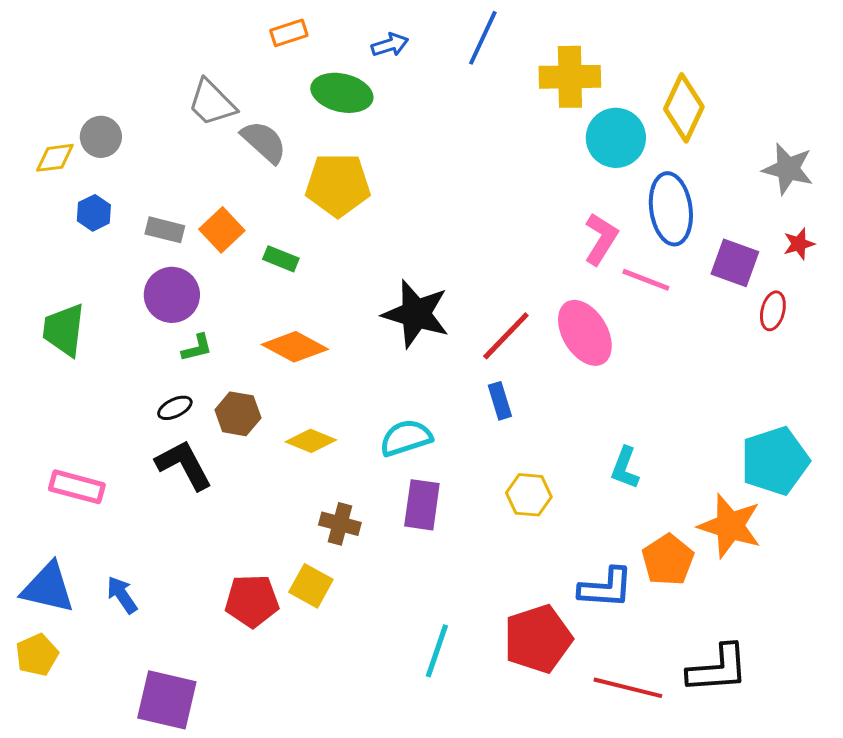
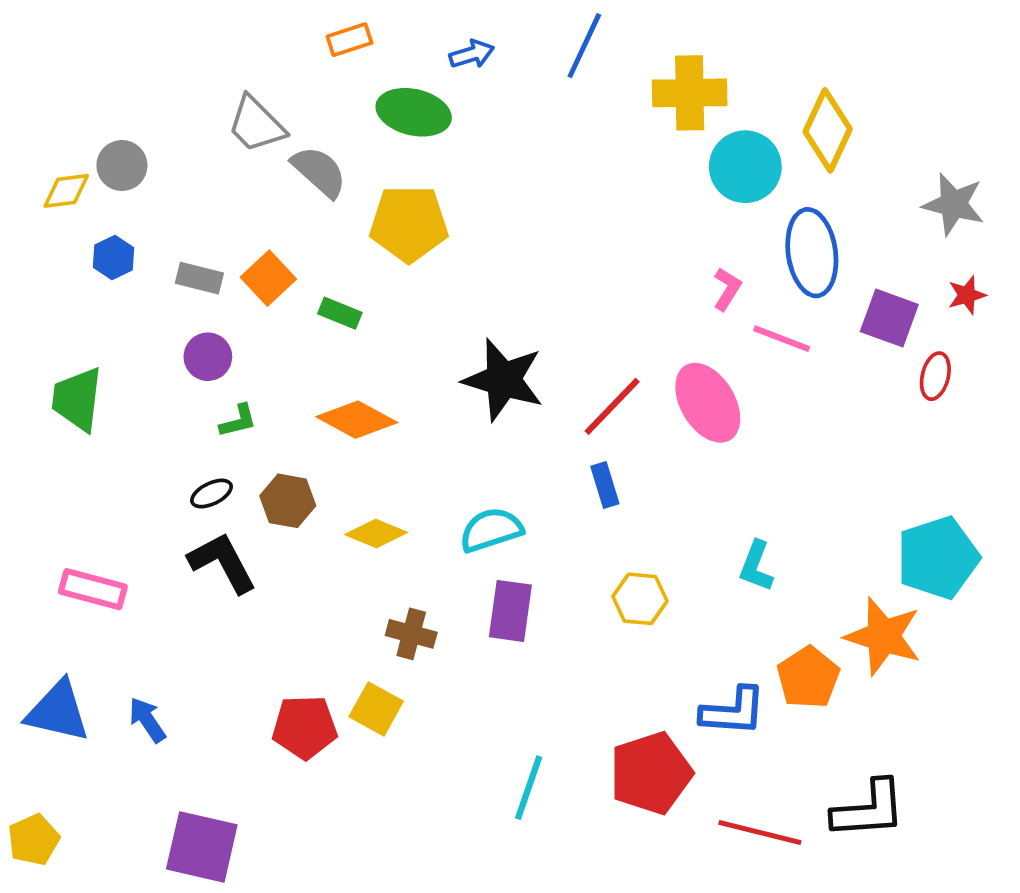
pink L-shape: (601, 239) -> (727, 289), size x0.7
purple circle: (172, 295) -> (208, 357), size x0.7
yellow pentagon: (37, 655) -> (34, 840), moved

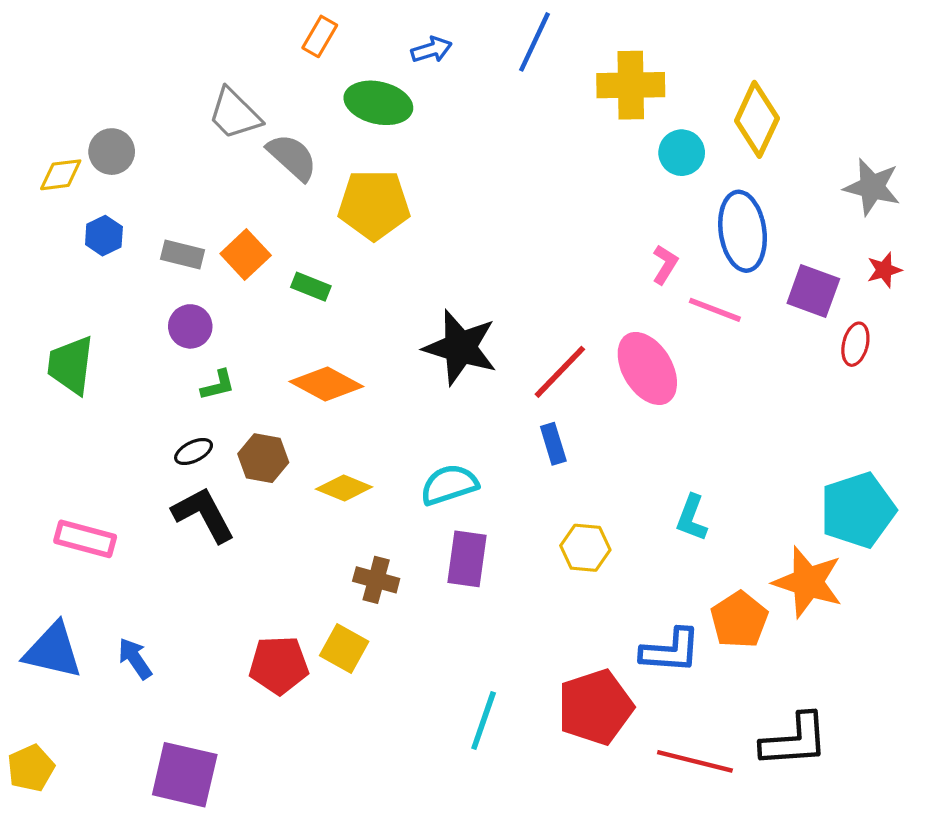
orange rectangle: (349, 40) -> (320, 36), turned -42
cyan circle: (745, 167) -> (682, 153), size x0.7

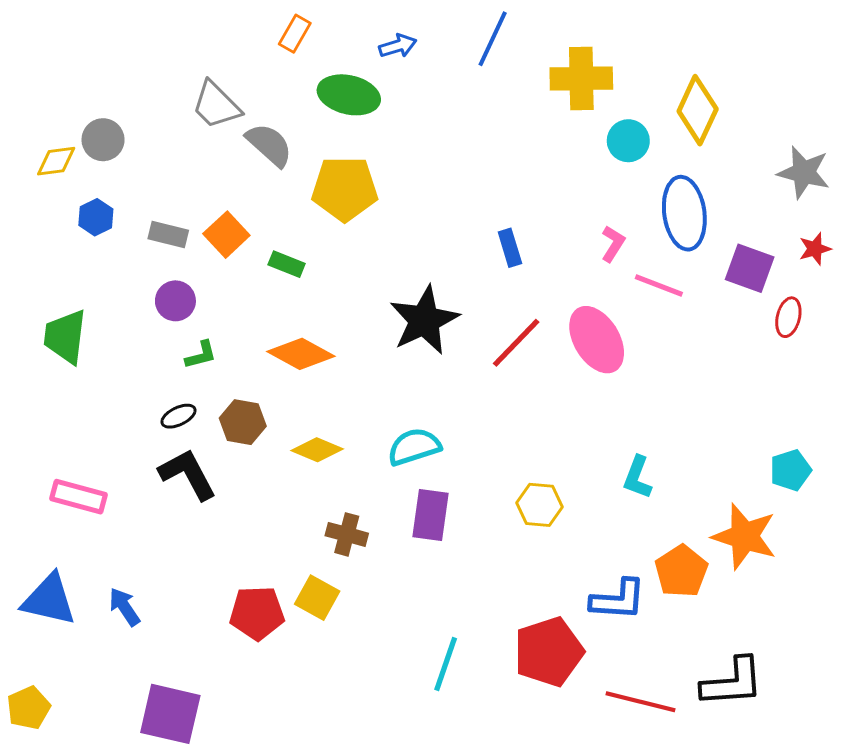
black star: (460, 347) -> (424, 320), turned 30
blue rectangle: (553, 444) -> (510, 248), moved
cyan pentagon: (858, 510) -> (790, 470), size x0.6

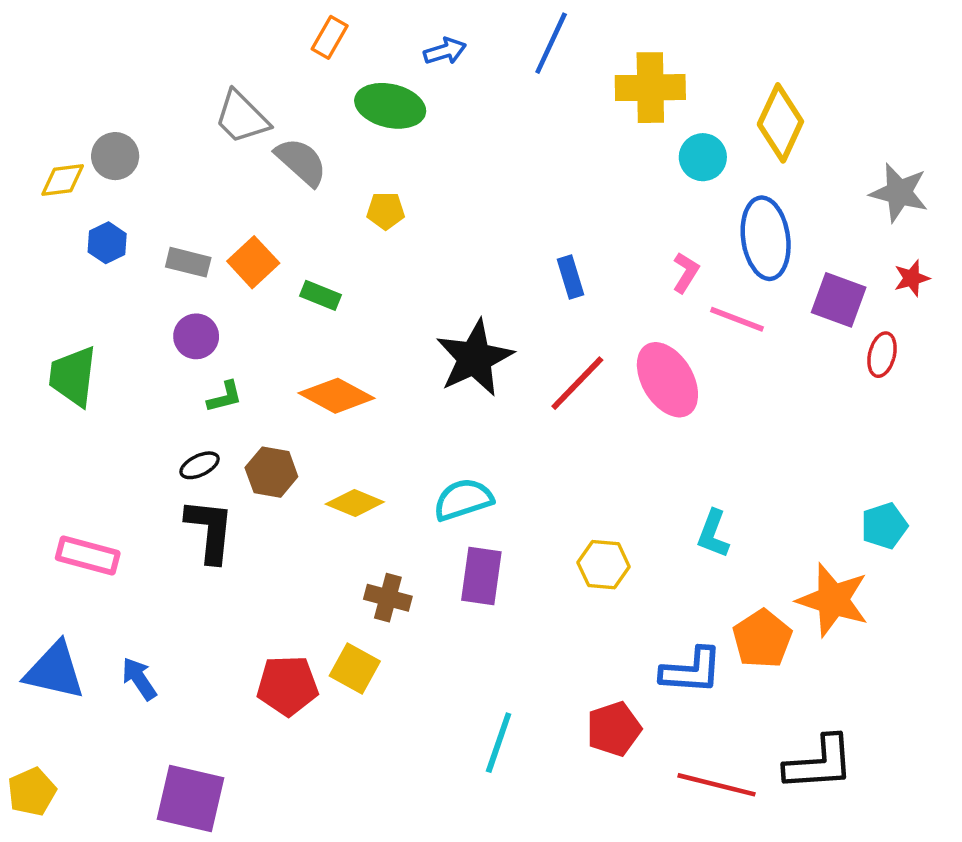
yellow pentagon: (345, 189) -> (386, 211), size x0.5
black L-shape: (188, 474) -> (210, 530), turned 34
red pentagon: (549, 652) -> (614, 729), size x0.7

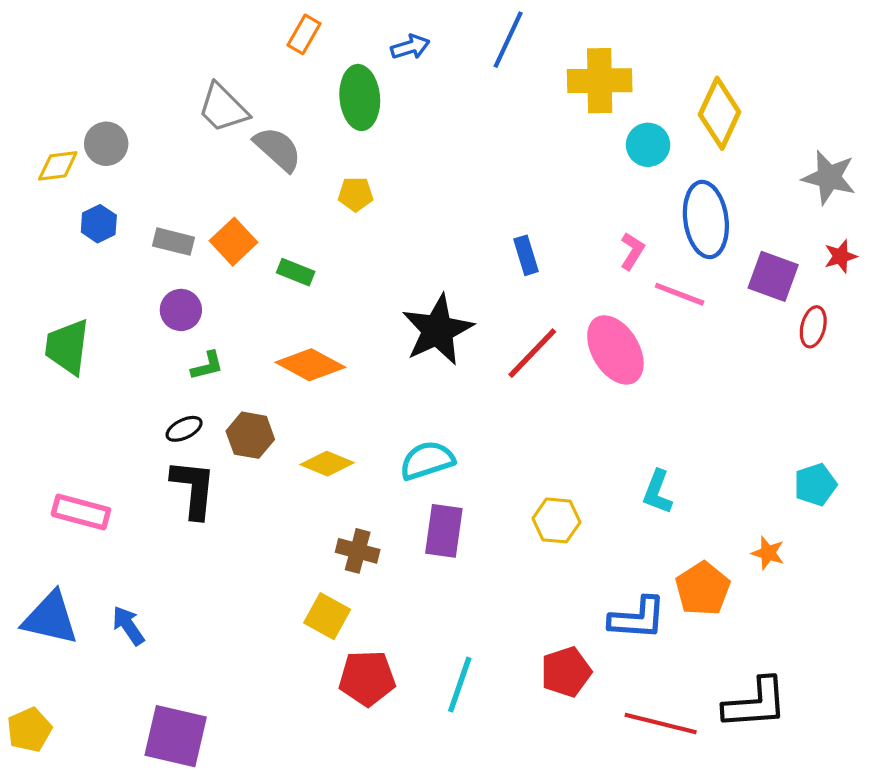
green ellipse: (390, 106) -> (360, 97), turned 72
orange star: (833, 600) -> (768, 553), size x0.5
red pentagon: (287, 686) -> (367, 678), moved

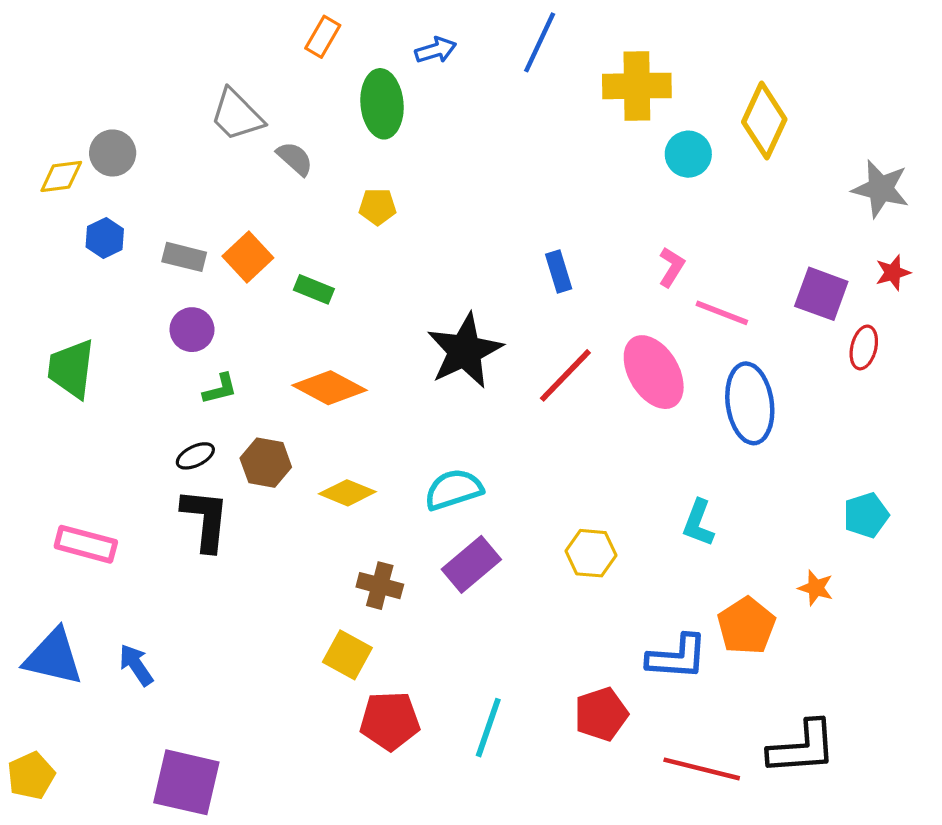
gray semicircle: (278, 149) -> (295, 159), size x0.7
blue ellipse: (706, 219) -> (750, 403), moved
purple rectangle: (444, 531) -> (471, 564), turned 42

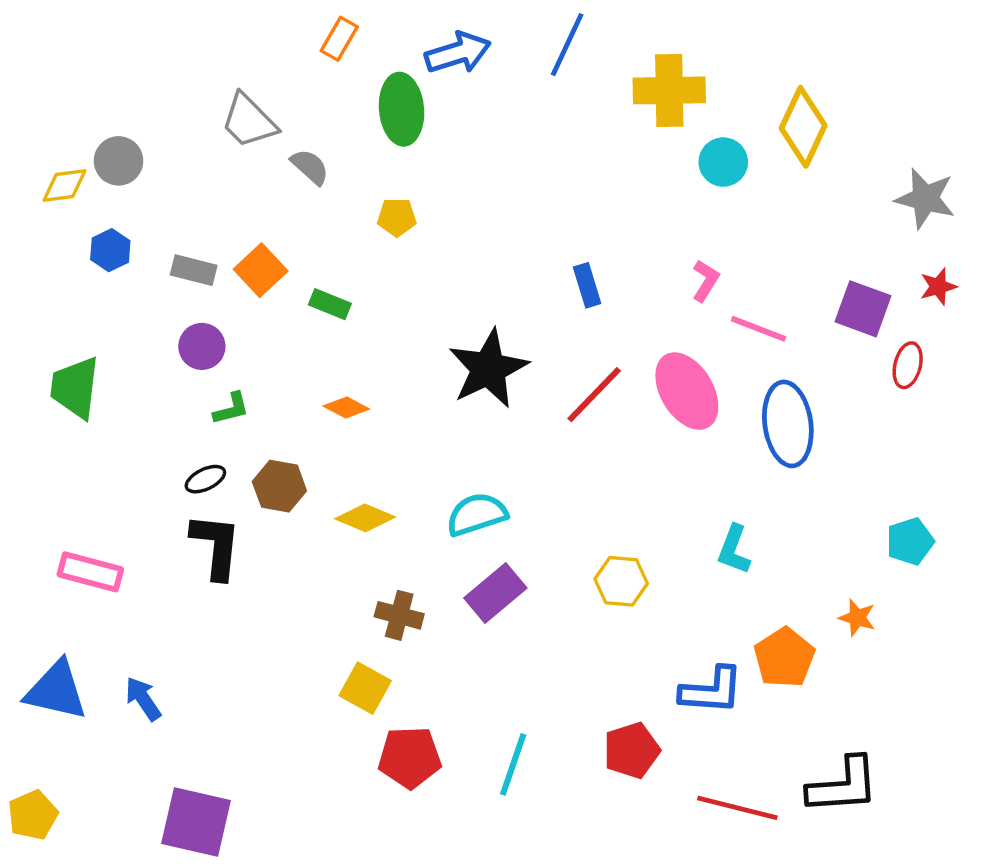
blue arrow: (436, 50) -> (458, 53), size x1.5
orange diamond: (329, 388) -> (346, 407), size x0.6

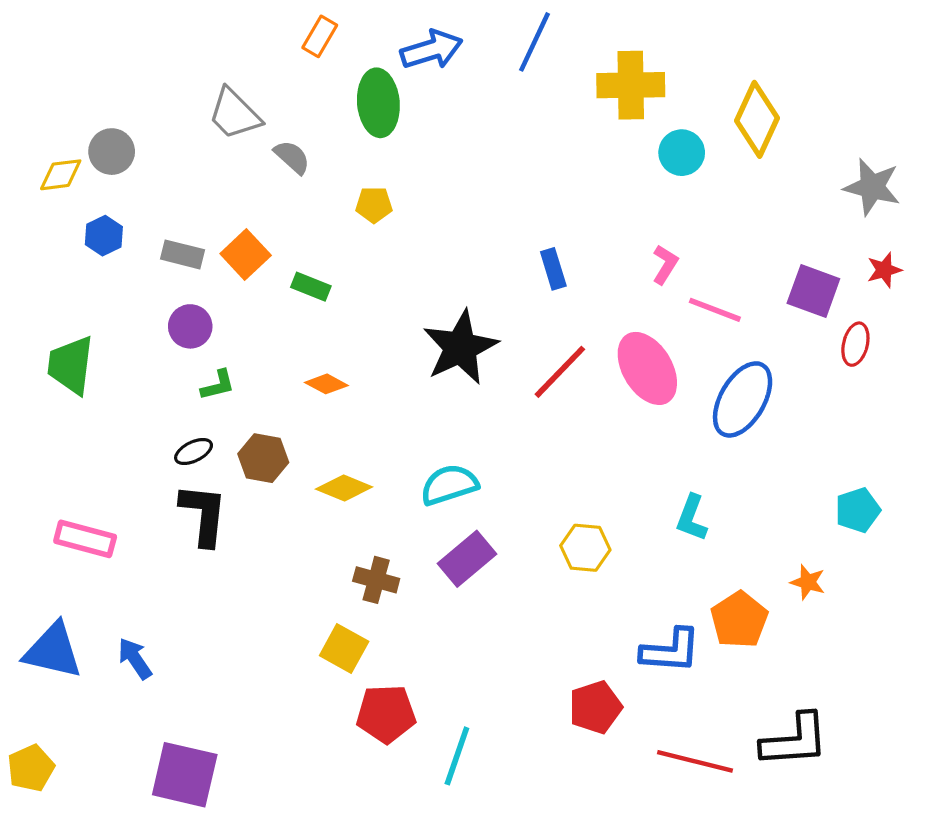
blue ellipse: (788, 424) -> (743, 399), turned 38
cyan line: (513, 764) -> (457, 756), moved

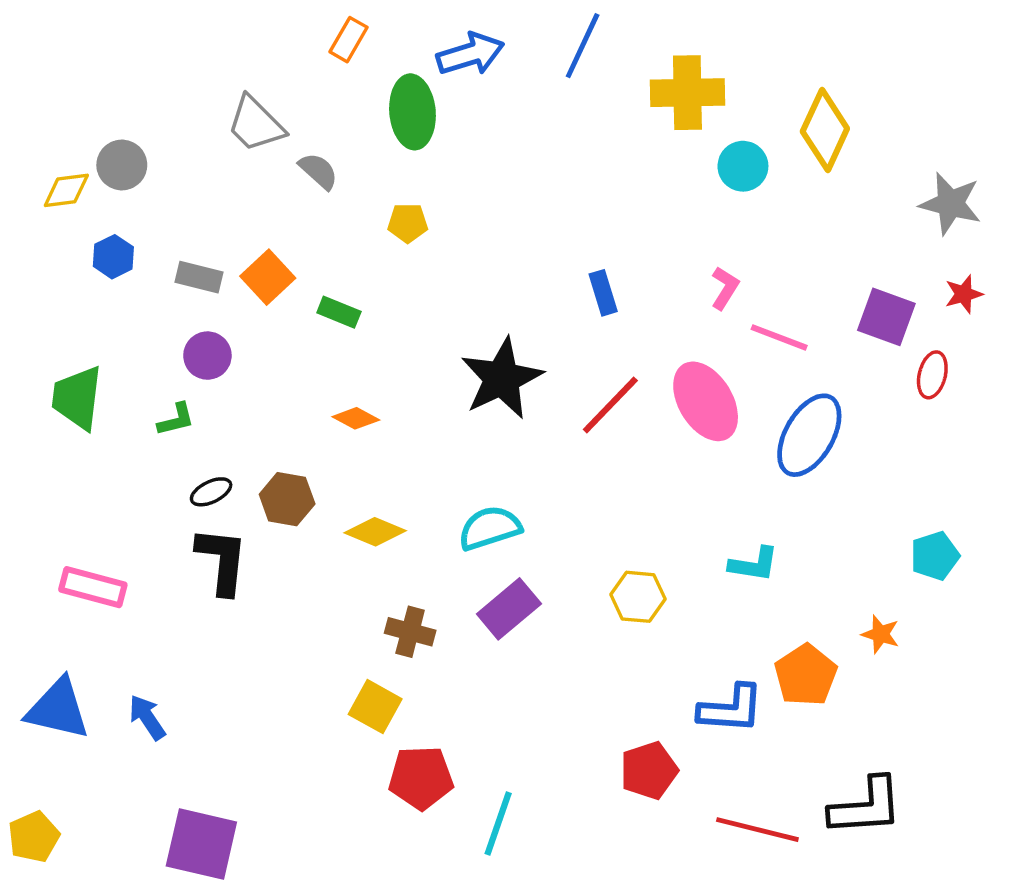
green L-shape: (218, 385) -> (176, 419), moved
cyan L-shape: (692, 518) -> (754, 564), turned -102

